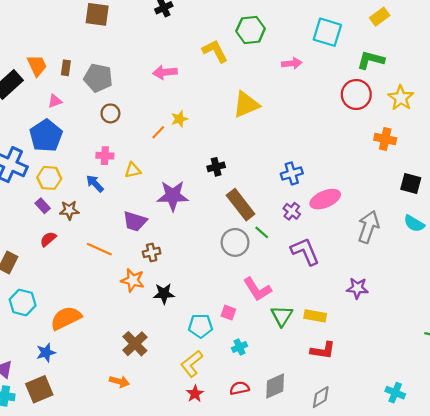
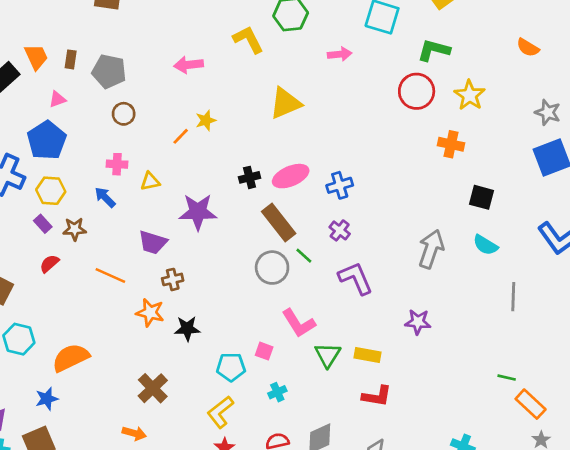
pink ellipse: (325, 199) -> (291, 176), moved

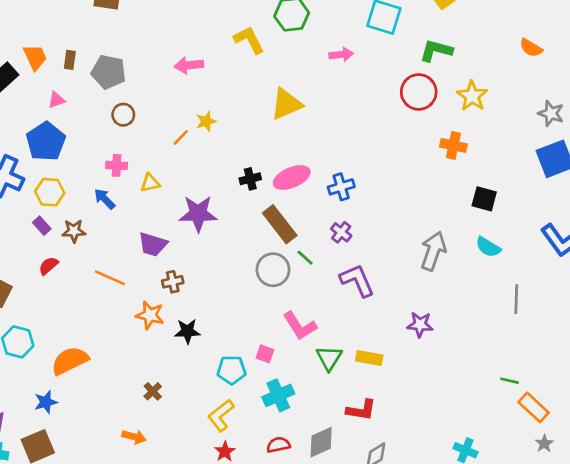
brown cross: (153, 388) -> (153, 391), size x0.6
cyan cross: (277, 392) -> (278, 395), size x1.6
red L-shape: (377, 396) -> (361, 410), moved

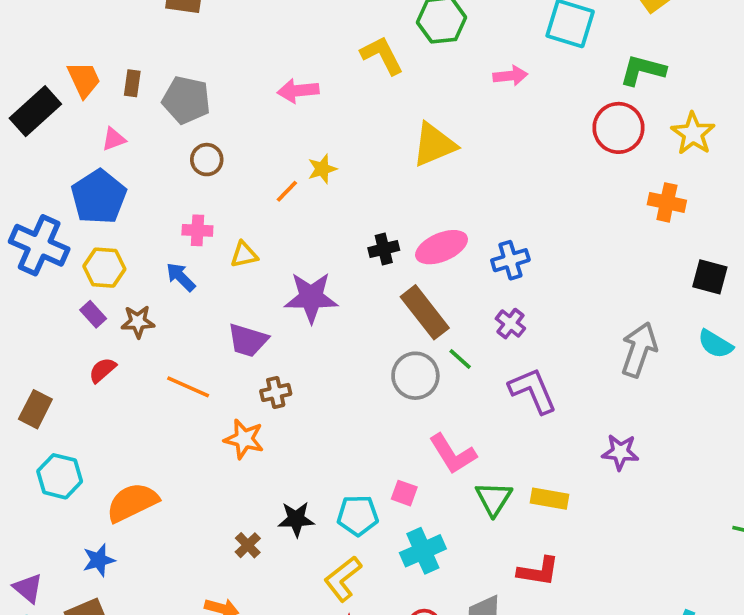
black star: (187, 331) -> (296, 519), moved

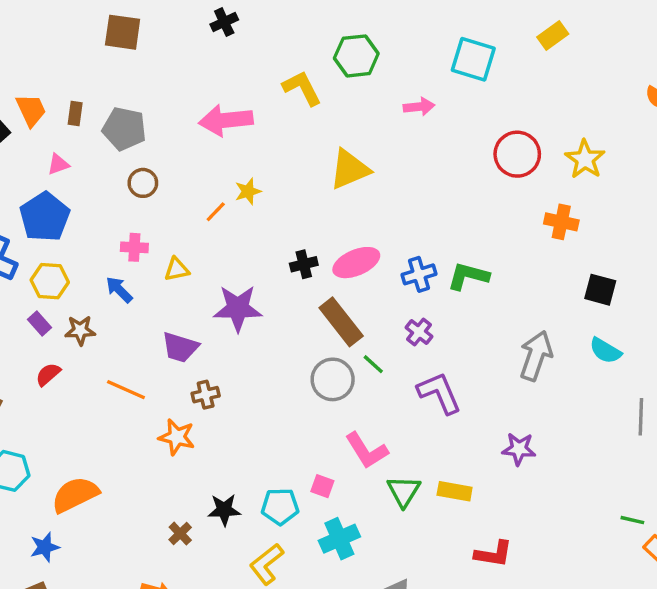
green L-shape: (643, 70) -> (468, 276), moved
pink arrow: (298, 91) -> (226, 120), size x1.4
red L-shape: (538, 571) -> (494, 554), moved

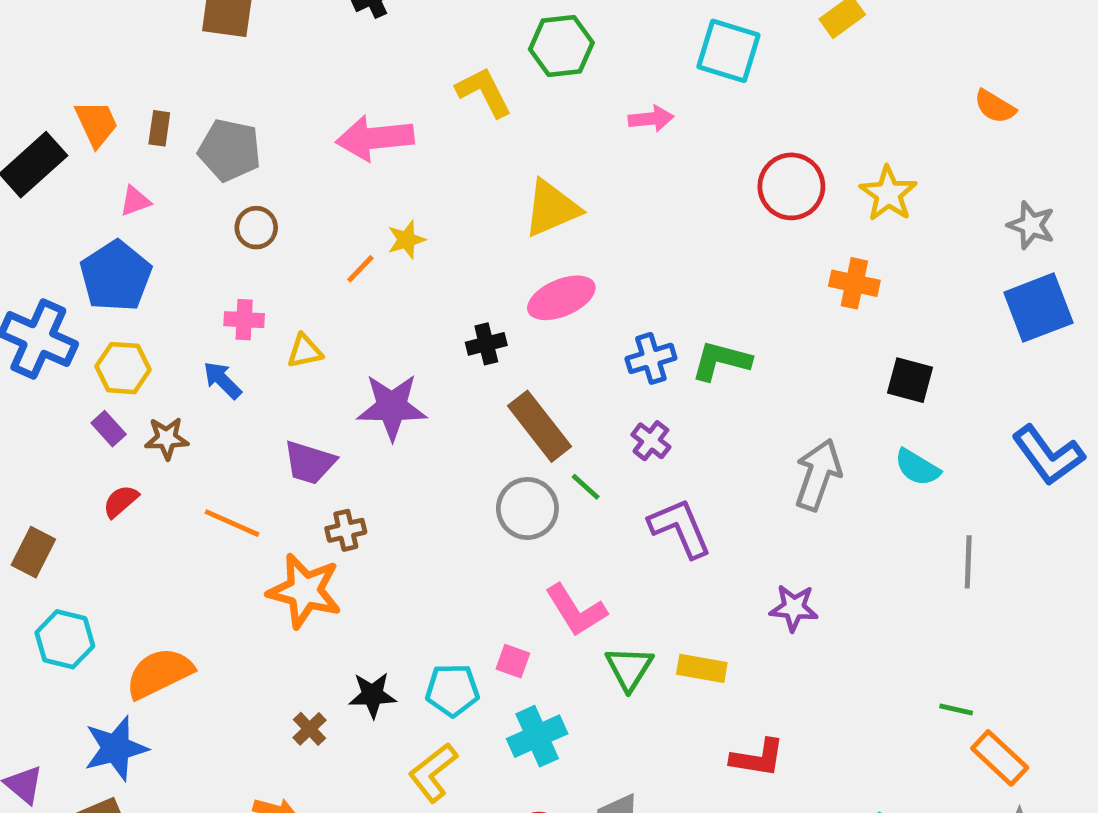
pink ellipse: (356, 263) -> (561, 298), moved
orange star: (177, 437) -> (305, 591), size x1.4
blue star: (45, 547) -> (116, 748), size x1.5

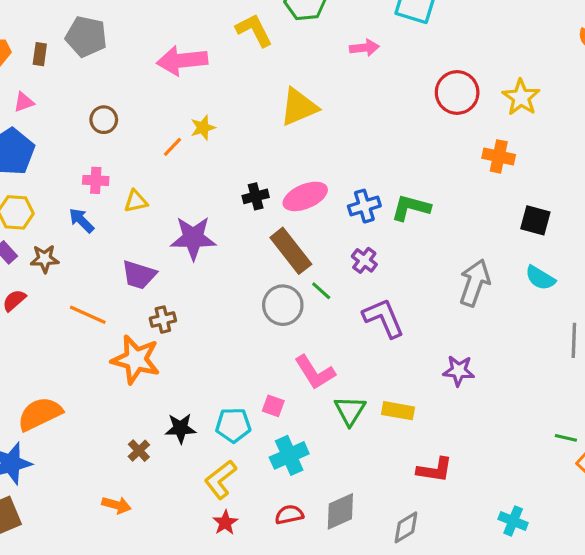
gray pentagon: (230, 150) -> (86, 37), moved
pink ellipse: (561, 298) -> (305, 196), moved

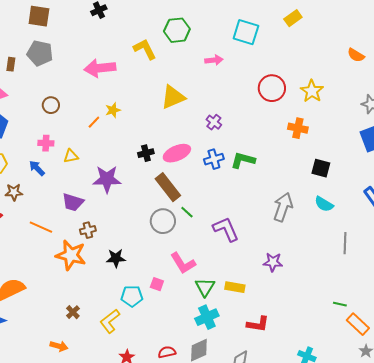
purple cross: (364, 260) -> (214, 122), moved
black star: (180, 428) -> (116, 258), moved
cyan cross: (289, 455) -> (207, 317), moved
yellow L-shape: (220, 479) -> (110, 321), moved

